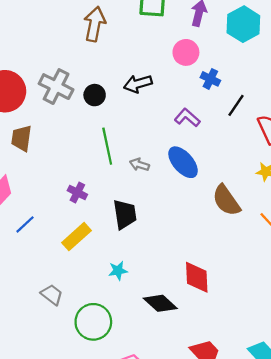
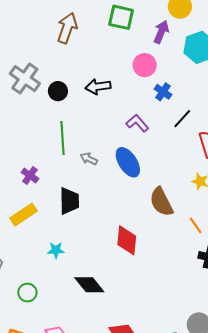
red diamond: (197, 277) -> (127, 240), moved
green circle: (93, 322) -> (27, 293), size x0.6

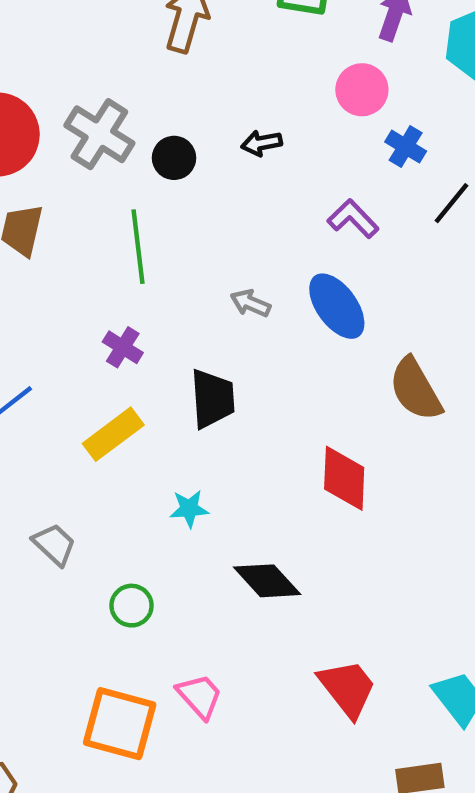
black arrow: (98, 87) -> (262, 143), size x0.7
green line: (63, 138) -> (138, 247), moved

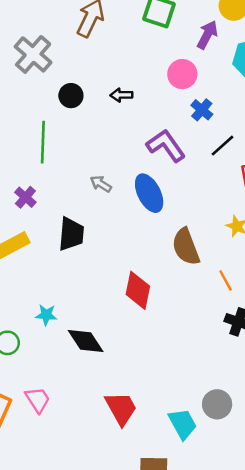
gray cross: (99, 134) -> (33, 54), moved
purple L-shape: (353, 219) -> (166, 146), size x1.4
cyan star: (189, 509) -> (46, 315), moved

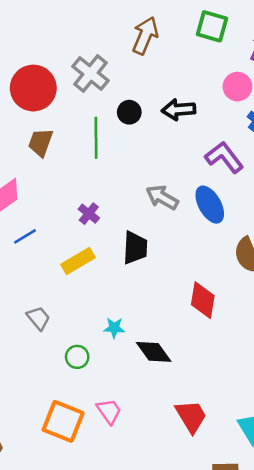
black arrow: (121, 95) -> (179, 110), size x1.5
green line: (43, 142) -> (96, 138), moved
gray arrow: (101, 184) -> (162, 197), size x1.5

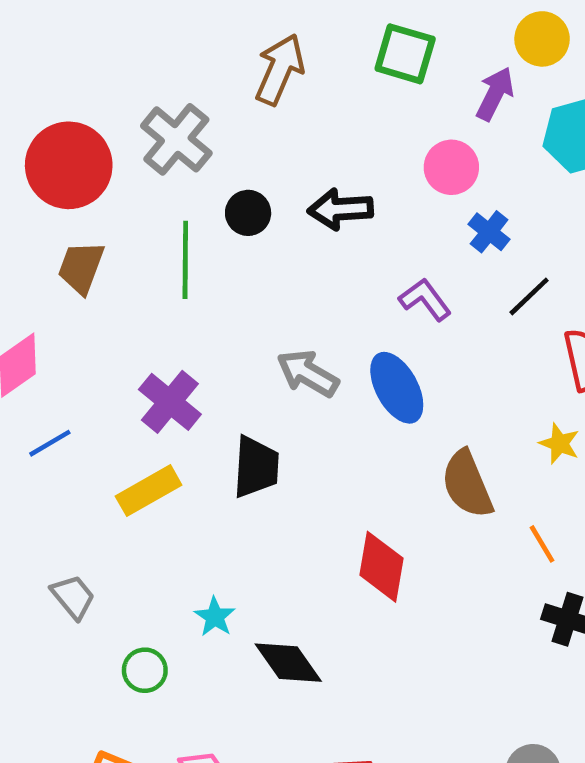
purple L-shape: (224, 157) -> (425, 299), size x0.7
purple cross: (89, 214) -> (170, 402), size x1.5
cyan star: (114, 328) -> (215, 617), turned 30

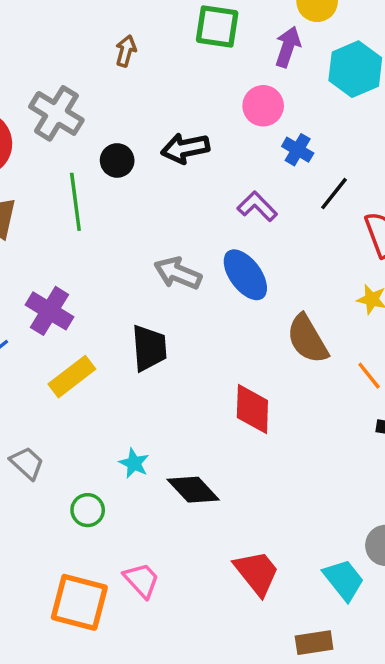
brown arrow: (280, 69) -> (126, 51), size x0.6
purple cross: (170, 402) -> (49, 311), moved

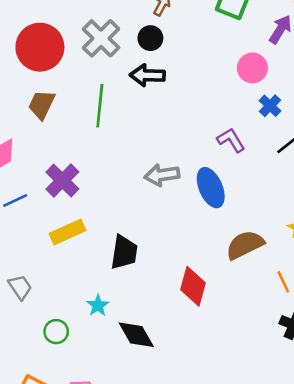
black arrow: (185, 148) -> (147, 75), moved
black circle: (117, 160) -> (150, 38), moved
gray arrow: (178, 273) -> (162, 175), turned -44
brown semicircle: (307, 339) -> (245, 245), turned 81
black trapezoid: (149, 348) -> (124, 252), moved

